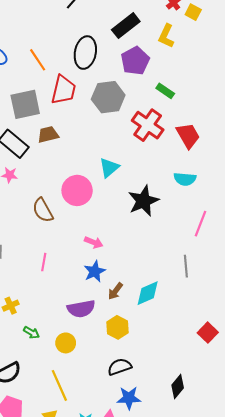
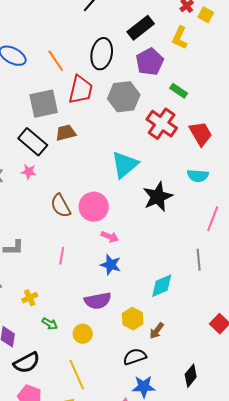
cyan triangle: (109, 168) -> (125, 165), size x1.4
pink circle: (77, 190) -> (94, 207), moved
blue star: (95, 271) -> (111, 265), turned -30
brown arrow: (115, 291) -> (157, 331), moved

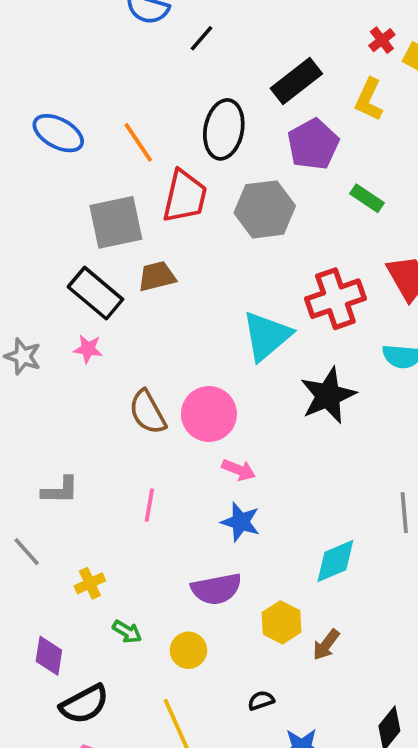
red cross: (162, 124) -> (335, 299), moved, turned 36
black semicircle: (135, 357) -> (261, 700), moved, size x0.6

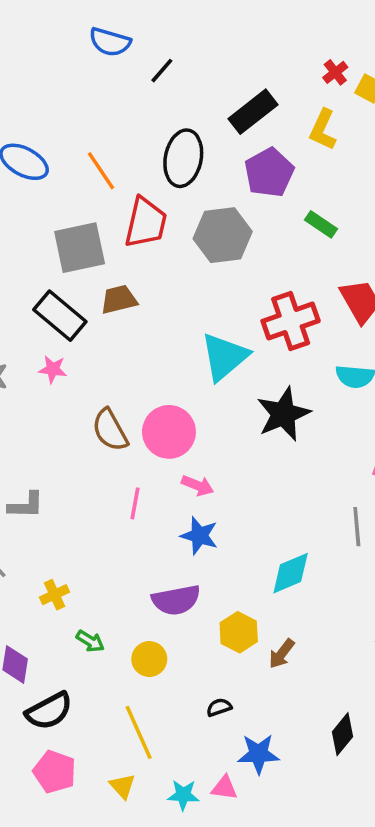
pink line: (149, 505) -> (135, 503), moved

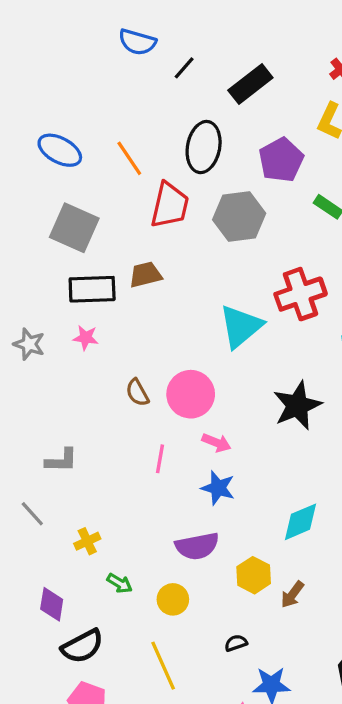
black rectangle: (253, 112) -> (250, 84), moved
gray square: (80, 248) -> (74, 228), moved, turned 36
black rectangle: (60, 316) -> (92, 289), turned -42
black star: (283, 414) -> (297, 406), moved
brown semicircle: (110, 430) -> (137, 393), size x0.7

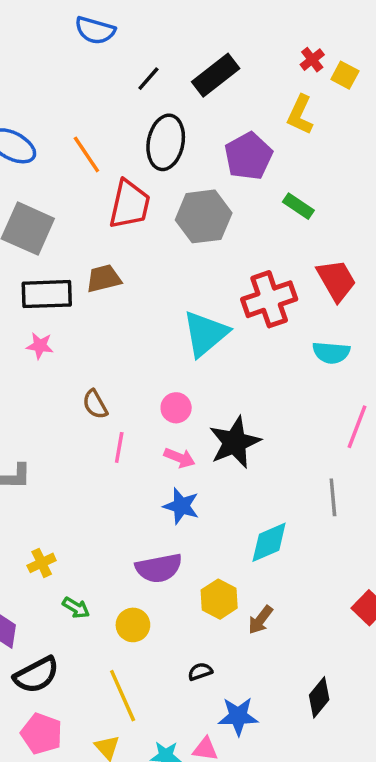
black line: (184, 68) -> (148, 79), moved
pink circle: (191, 394) -> (176, 408), moved, size x0.6
black star: (297, 406) -> (235, 442), moved
pink line: (160, 459) -> (119, 447), moved

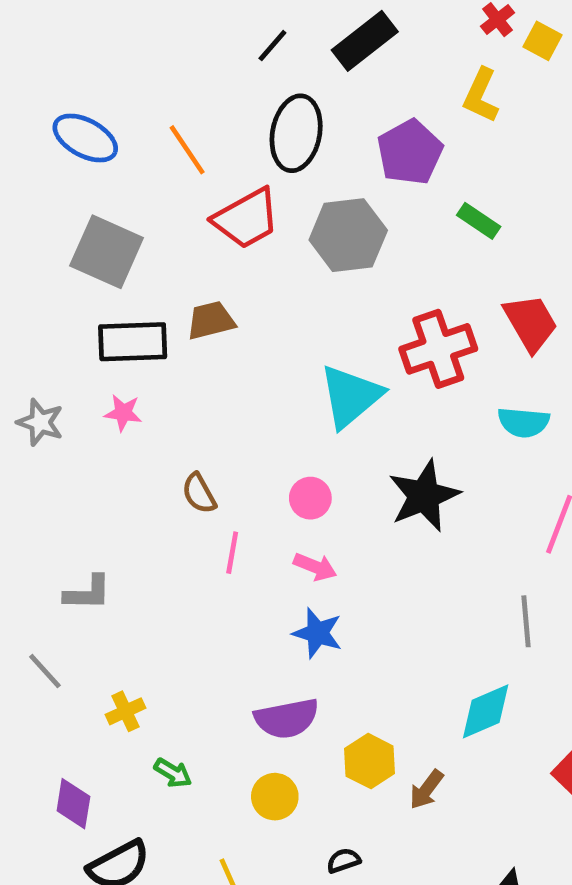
red trapezoid: (130, 204) -> (246, 219), turned 48
black star: (235, 442) -> (424, 496), moved
cyan diamond: (269, 542) -> (486, 711), moved
yellow circle: (133, 625) -> (275, 797), moved

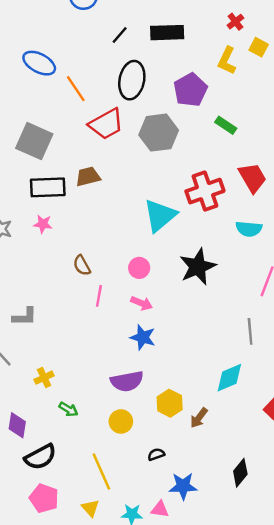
black rectangle: (365, 41) -> (167, 33), turned 36
yellow square: (543, 41) -> (259, 47), moved
blue ellipse: (85, 138) -> (39, 63), moved

